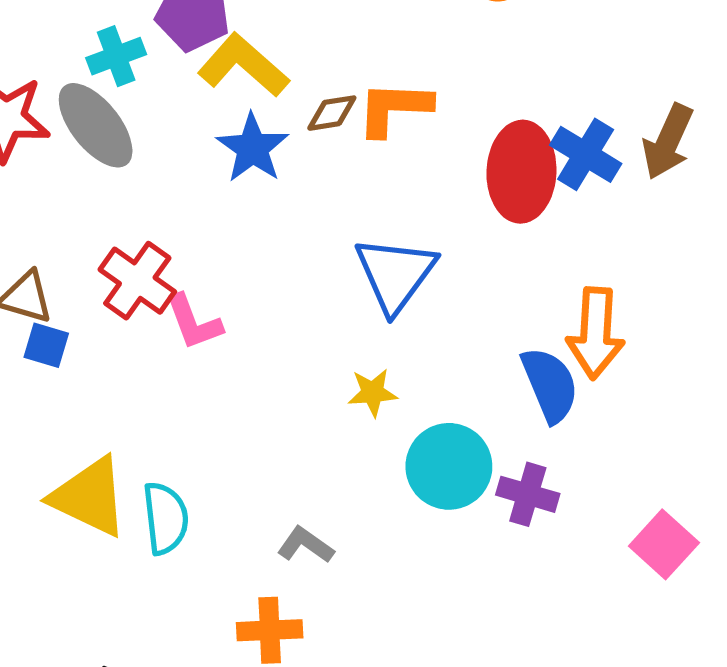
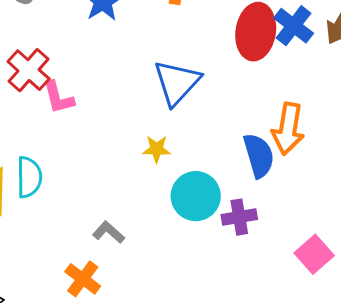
purple cross: (528, 494) -> (239, 217), turned -32
cyan semicircle: (166, 518) -> (29, 177), moved
orange cross: (270, 630) -> (83, 279), turned 33

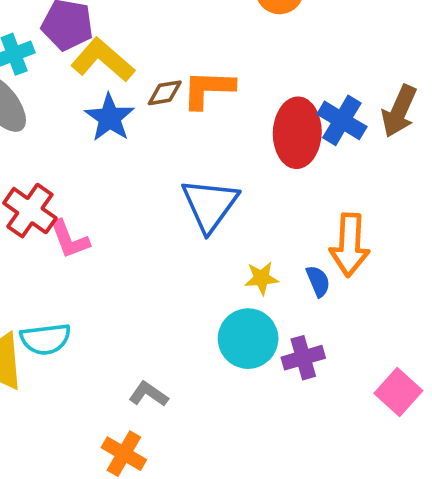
yellow star: (157, 149) -> (262, 278), moved
blue semicircle: (259, 156) -> (318, 281), size x0.6
cyan semicircle: (29, 177) -> (46, 339), turned 90

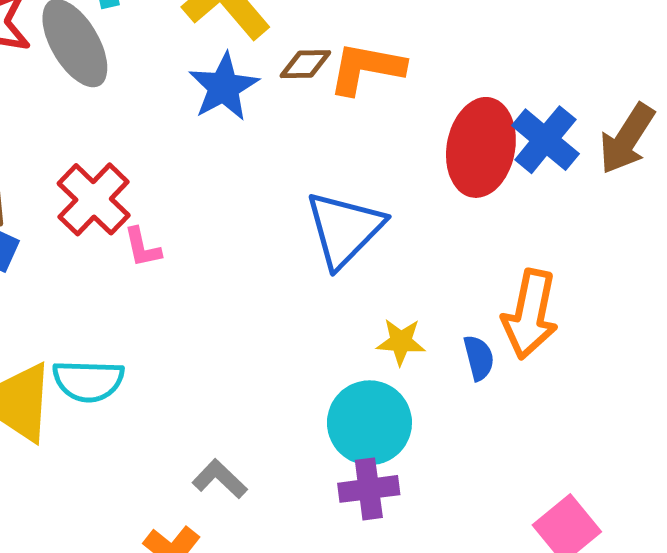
pink L-shape: (69, 239) -> (142, 247), size x0.7
purple cross: (303, 358) -> (369, 489), moved

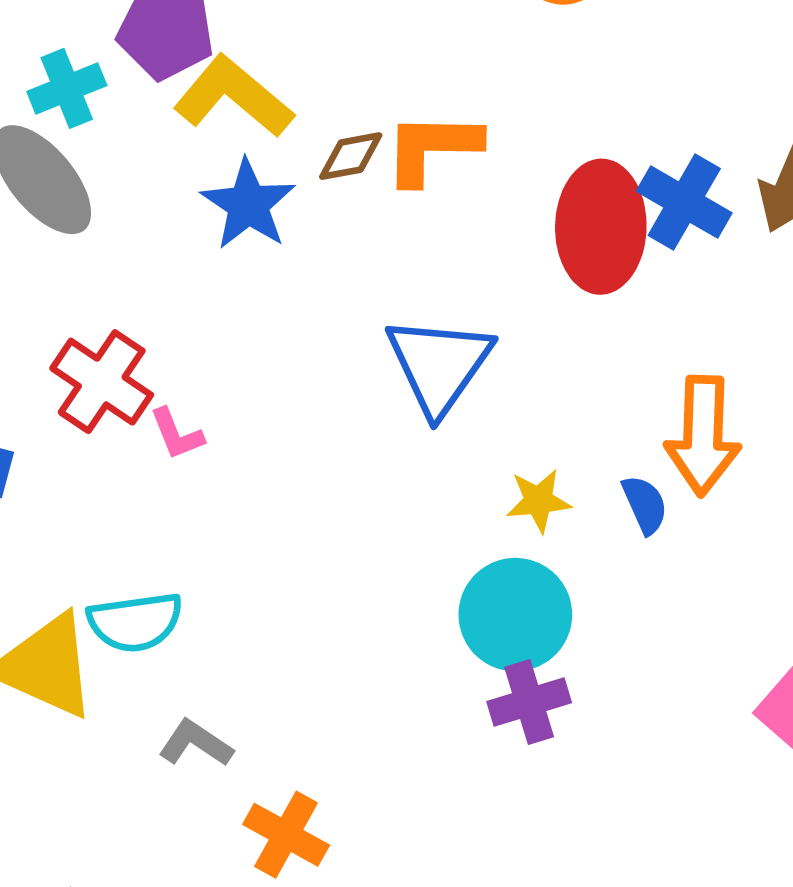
gray L-shape: (220, 479) -> (196, 743), moved

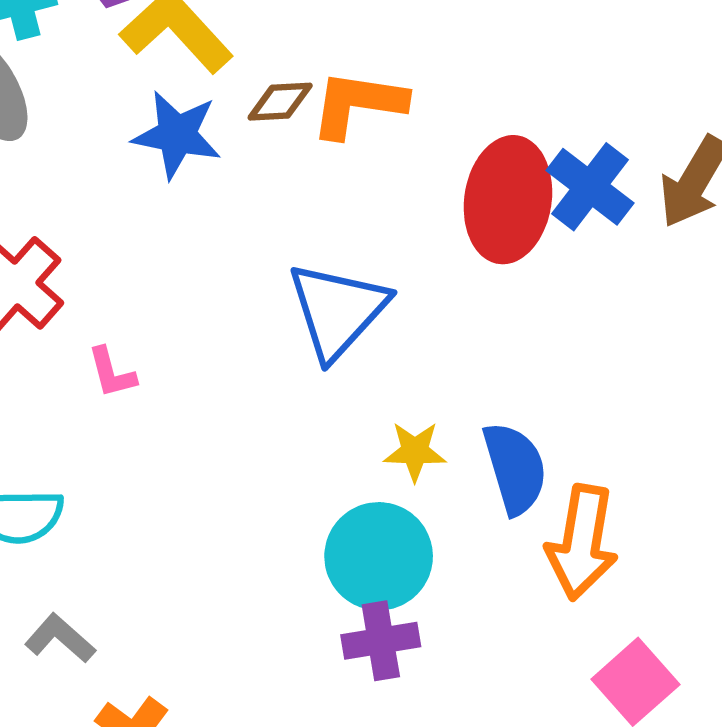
blue star: (248, 204) -> (177, 135), turned -30
pink L-shape: (177, 434) -> (112, 373), moved
orange arrow: (703, 436) -> (582, 542), moved
blue semicircle: (645, 505) -> (515, 468), size x1.6

